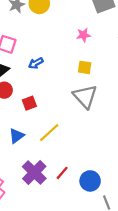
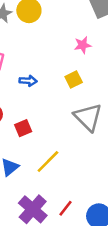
blue arrow: (36, 63) -> (28, 81), turned -144
yellow square: (85, 67) -> (74, 80), moved, turned -32

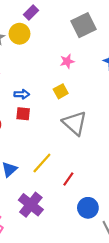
red square: (23, 128) -> (23, 114), moved, turned 32
red line: (65, 208) -> (68, 179), moved

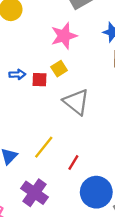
pink star: (67, 61) -> (64, 36), size x1.6
red square: (23, 114) -> (40, 80), moved
blue circle: (88, 208) -> (96, 192), size x1.4

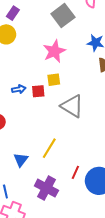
yellow square: (59, 69) -> (54, 80), turned 32
red line: (73, 163) -> (75, 172), moved

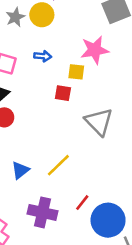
yellow square: (54, 80) -> (76, 72), moved
blue arrow: (19, 89) -> (43, 56), moved
purple cross: (46, 188) -> (42, 212), turned -30

